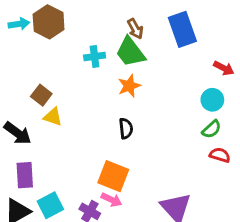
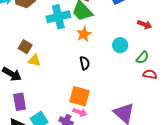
cyan cross: (95, 57) -> (58, 17), size x1.6
red arrow: (224, 68) -> (145, 25), moved
cyan circle: (212, 100) -> (120, 45), moved

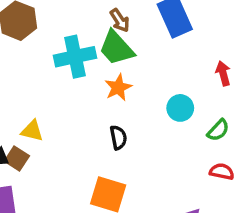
red arrow: (145, 25) -> (223, 73), turned -128
brown square: (25, 47) -> (17, 158), moved
red semicircle: (150, 74) -> (222, 172), moved

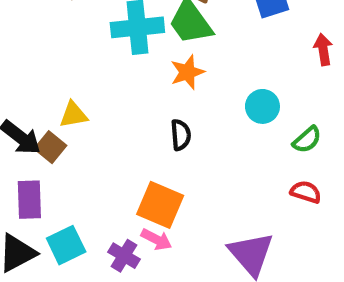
red arrow: (223, 73) -> (323, 49), moved
yellow triangle: (32, 131) -> (73, 115), turned -30

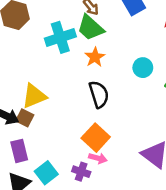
yellow triangle: (73, 115) -> (34, 96), size x1.5
black semicircle: (181, 135) -> (99, 94), size x1.5
orange square: (160, 205) -> (96, 138), turned 32

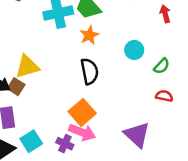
pink arrow: (98, 158) -> (82, 132), size x1.5

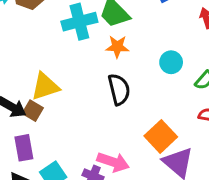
orange star: (89, 35) -> (117, 47), turned 30
orange square: (82, 112) -> (161, 136), moved

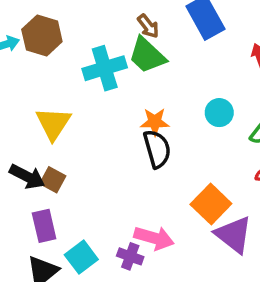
orange star: (117, 47) -> (155, 122), moved
yellow triangle: (45, 86) -> (53, 123), moved, turned -36

